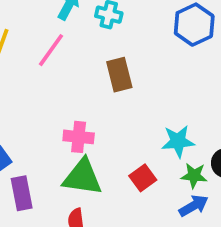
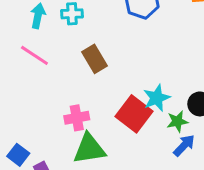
pink line: (51, 50) -> (34, 55), turned -76
red square: (143, 178) -> (134, 114), moved, size x1.6

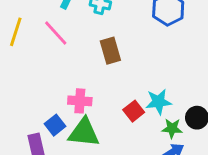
red square: (134, 114) -> (134, 111), size x0.6
blue square: (18, 155) -> (55, 125), moved

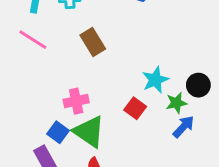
red square: (134, 111) -> (135, 108), moved
green triangle: (84, 133) -> (89, 132), turned 44

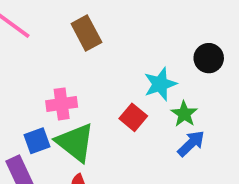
black circle: (198, 85) -> (209, 58), moved
green star: (176, 103) -> (184, 114), turned -30
blue square: (58, 132) -> (37, 141), turned 30

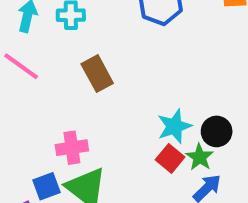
black circle: (209, 58) -> (217, 131), moved
red square: (133, 117) -> (170, 158), moved

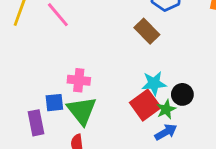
brown rectangle: (97, 74) -> (147, 31), moved, turned -30
red square: (170, 158) -> (145, 105), size x1.5

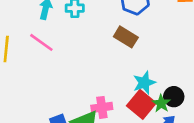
pink cross: (79, 80) -> (102, 107), moved
black circle: (182, 94) -> (174, 97), moved

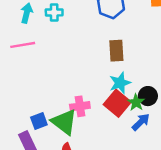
brown rectangle: (126, 37) -> (116, 51), moved, turned 55
pink line: (41, 42) -> (23, 45), turned -45

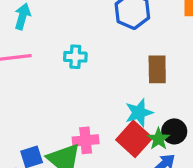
cyan cross: (54, 12) -> (75, 57), moved
brown rectangle: (116, 51) -> (157, 69), moved

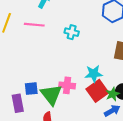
cyan star: (139, 113) -> (94, 74), moved

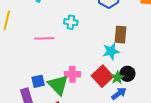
pink line: (34, 25) -> (44, 38), moved
cyan star: (94, 74) -> (111, 51), moved

